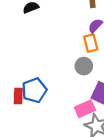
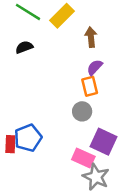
pink rectangle: (85, 109) -> (83, 158), turned 48

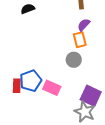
purple square: (103, 142) -> (91, 96), moved
pink rectangle: (83, 158) -> (52, 88), moved

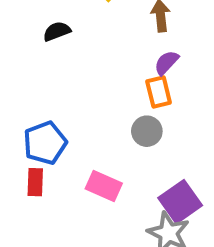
blue pentagon: (31, 81) -> (45, 143), moved
purple square: (91, 96) -> (180, 202), turned 30

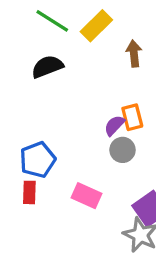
black semicircle: (57, 31) -> (47, 67), size x1.4
purple semicircle: (166, 63) -> (114, 125), moved

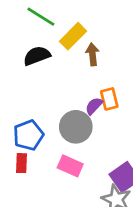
yellow rectangle: (96, 26) -> (73, 36), moved
brown arrow: (134, 54) -> (93, 54), moved
gray circle: (123, 150) -> (76, 127), moved, size x1.5

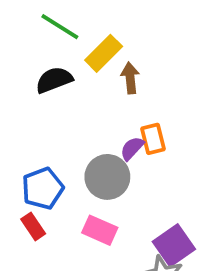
red rectangle: (21, 163) -> (33, 226), turned -36

